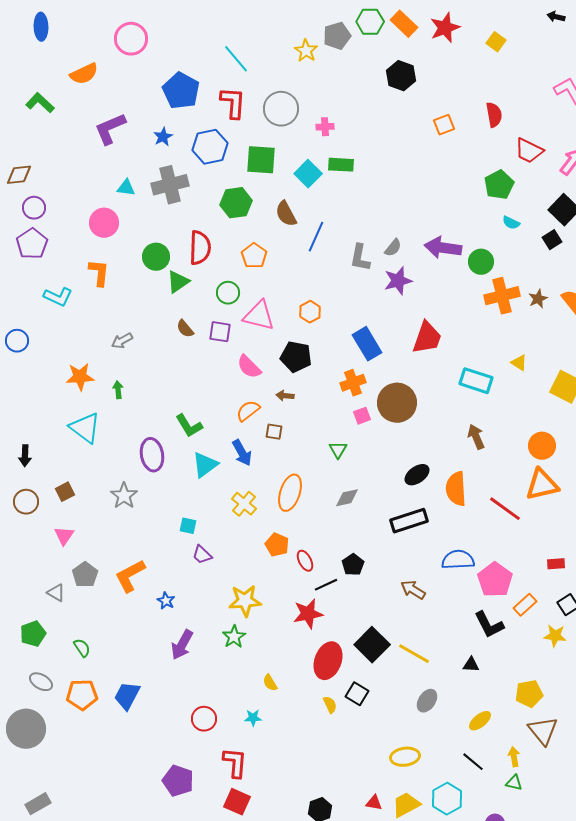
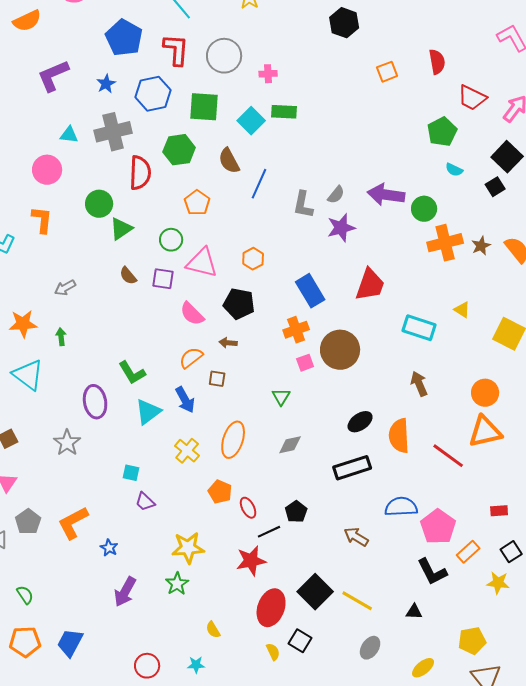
red semicircle: (200, 248) -> (140, 173), moved

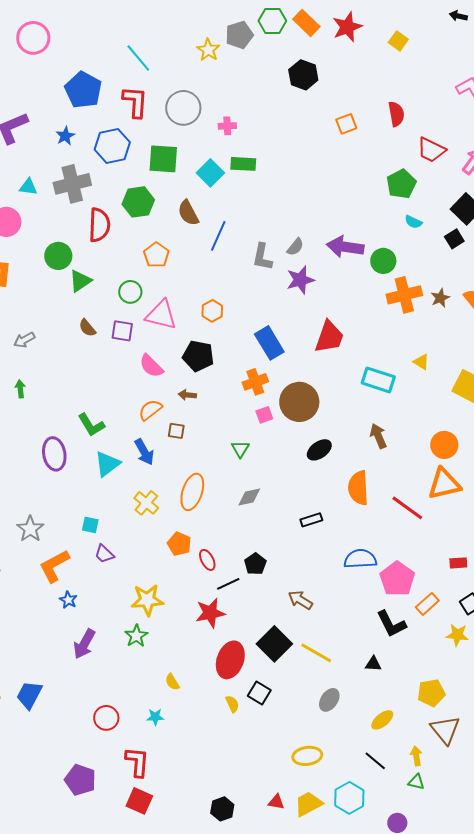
black ellipse: (360, 422) -> (319, 450), moved
gray star: (67, 443) -> (30, 529), moved
black rectangle: (352, 468) -> (311, 520), size x0.6
orange L-shape: (73, 523) -> (54, 566), moved
brown arrow: (356, 537) -> (300, 600), moved

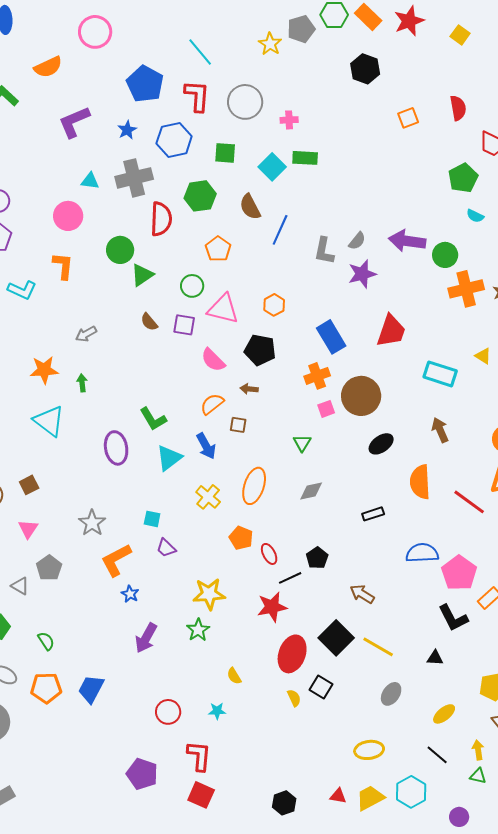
green square: (163, 159) -> (225, 153), size x0.7

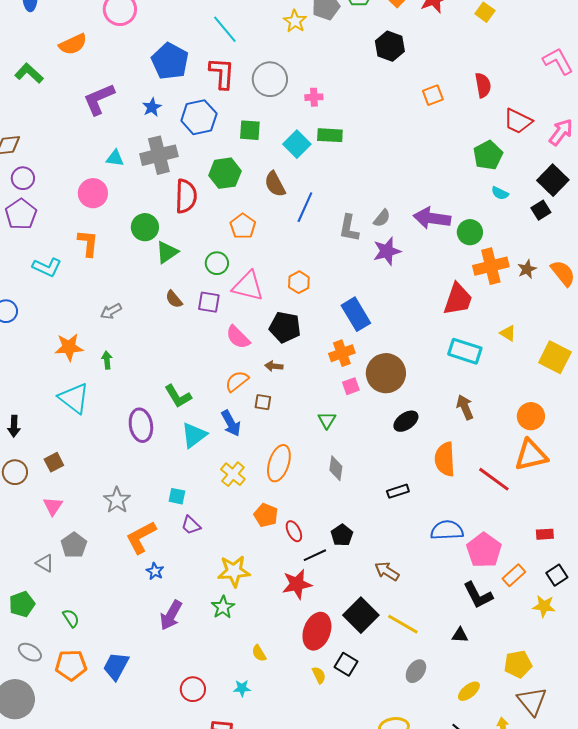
red trapezoid: (391, 331) -> (458, 299), moved
gray diamond: (311, 491) -> (336, 468), turned -70

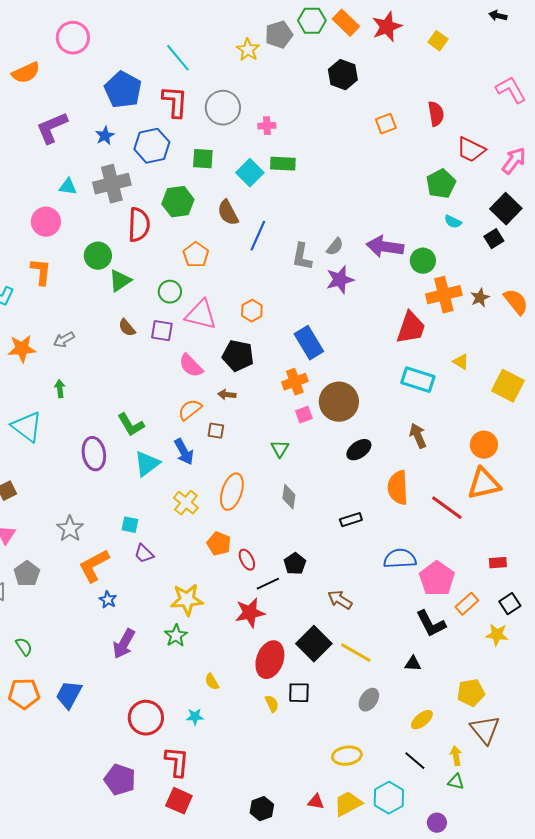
orange star: (69, 347) -> (22, 349), moved
black square: (346, 664) -> (299, 693), turned -30
red circle: (193, 689) -> (146, 718), size x1.4

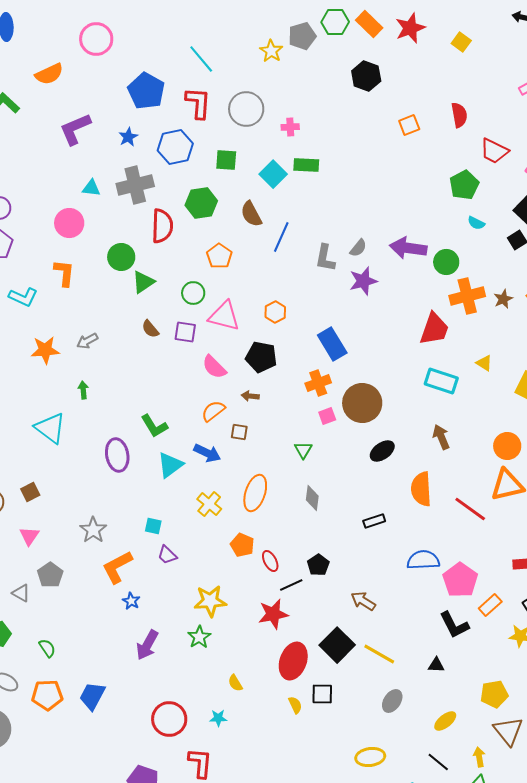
blue arrow: (184, 452) -> (207, 453), turned -36

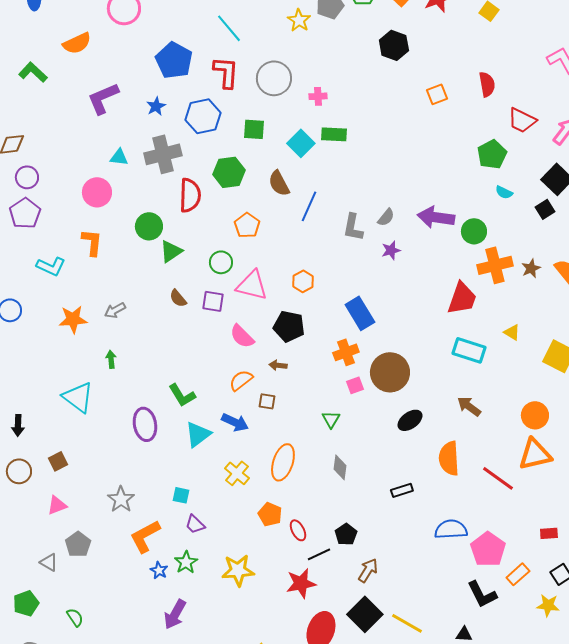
purple star: (363, 281) -> (391, 250), size x0.7
brown arrow: (441, 437) -> (469, 406), turned -30
pink triangle: (29, 536) -> (57, 505), turned 35
brown arrow: (363, 601) -> (368, 570), moved, turned 90
green star: (199, 637) -> (186, 562), moved

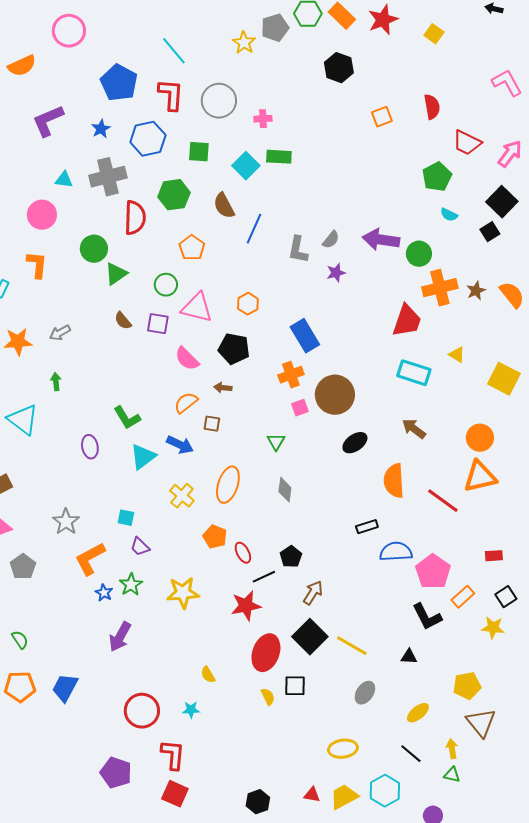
purple ellipse: (145, 424) -> (90, 447), size x0.7
black rectangle: (402, 490) -> (367, 527), moved

